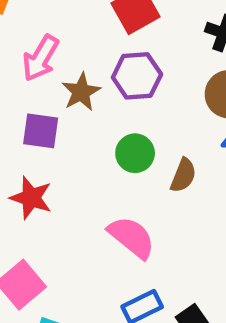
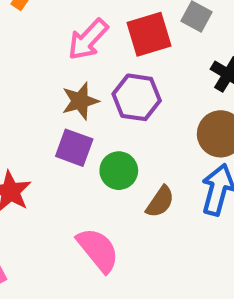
pink arrow: (41, 58) -> (88, 39), moved
purple square: (41, 131) -> (74, 148), moved

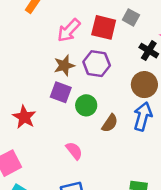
red square: (149, 34) -> (104, 27), turned 30
pink semicircle: (98, 250) -> (74, 151), size x0.7

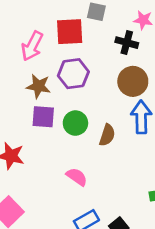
brown star: (64, 66) -> (38, 86), turned -30

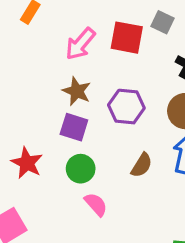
purple hexagon: (73, 74) -> (126, 107), moved
green circle: (75, 123) -> (81, 169), moved

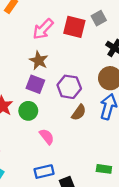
gray square: (162, 22) -> (99, 18), turned 32
purple hexagon: (126, 107) -> (69, 87), moved
green circle: (81, 169) -> (28, 111), moved

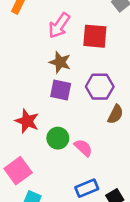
red square: (74, 27) -> (95, 36), moved
green circle: (28, 111) -> (58, 138), moved

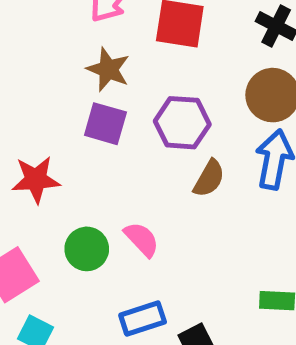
red star: (27, 121) -> (36, 180), turned -30
green circle: (58, 138) -> (87, 249), moved

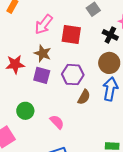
red star: (36, 180) -> (15, 64), moved
green circle: (87, 249) -> (25, 111), moved

